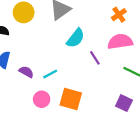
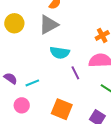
cyan semicircle: (76, 38) -> (60, 53), turned 54
orange square: (71, 99) -> (62, 109), moved

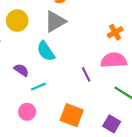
cyan semicircle: (60, 53) -> (46, 51), moved, turned 48
purple semicircle: (11, 78) -> (21, 70), moved

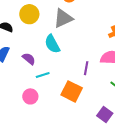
purple line: (86, 74) -> (86, 68), turned 32
orange square: (72, 115) -> (72, 91), moved

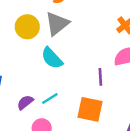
yellow circle: (29, 14) -> (27, 27), moved
purple semicircle: (29, 59) -> (25, 102), moved, turned -64

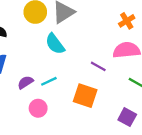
purple line: (100, 77) -> (98, 66), turned -63

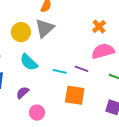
cyan semicircle: (55, 44) -> (29, 62), moved
cyan line: (49, 81) -> (60, 71), moved, turned 48

